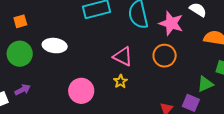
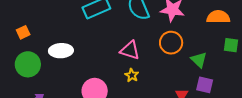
green triangle: (205, 84) -> (199, 60), moved, turned -42

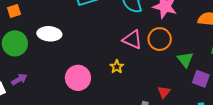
pink triangle: (130, 50) -> (132, 40), moved
purple square: (205, 85) -> (201, 79), moved

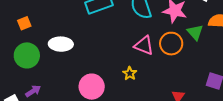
green triangle: (185, 59) -> (195, 32), moved

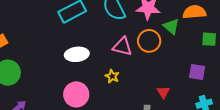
white ellipse: (61, 44) -> (77, 54), moved

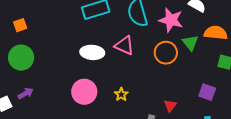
pink triangle: (122, 47) -> (124, 45), moved
yellow star: (112, 76) -> (121, 94), moved

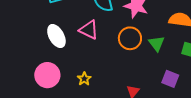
green triangle: (190, 43) -> (157, 43), moved
white ellipse: (92, 52) -> (56, 36), turned 55

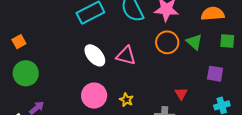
pink triangle: (89, 30) -> (126, 56), moved
yellow star: (84, 79) -> (126, 100), moved

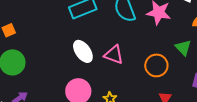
orange circle: (167, 42) -> (156, 65), moved

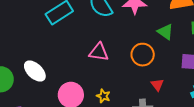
white ellipse: (83, 51) -> (35, 71), moved

